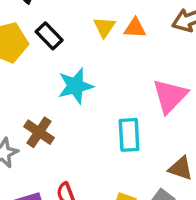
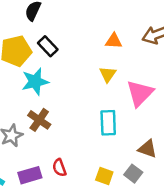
yellow triangle: (104, 27) -> (108, 74), moved
cyan star: (75, 86) -> (35, 82), moved

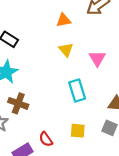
pink triangle: (140, 93) -> (97, 59), size x0.7
yellow square: (104, 176) -> (78, 131), moved

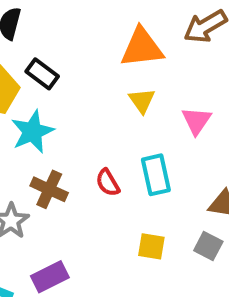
orange triangle: (64, 20) -> (142, 48), size x1.6
red semicircle: (46, 139) -> (108, 183), moved

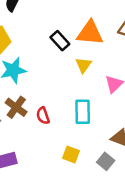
black rectangle: (42, 74) -> (60, 41), moved
red semicircle: (108, 183) -> (43, 116), moved

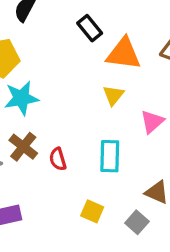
black rectangle: (60, 41) -> (90, 28), moved

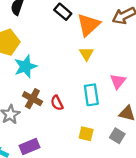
orange triangle: (124, 54) -> (88, 25), turned -40
pink triangle: (152, 122) -> (118, 81), moved

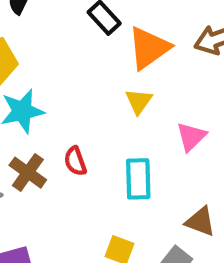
pink triangle: (118, 81) -> (191, 137), moved
red semicircle: (57, 103) -> (75, 161), moved

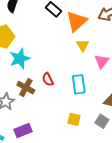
yellow triangle: (139, 101) -> (83, 45), moved

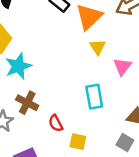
red semicircle: (48, 79) -> (56, 123), moved
yellow square: (74, 119) -> (78, 142), moved

